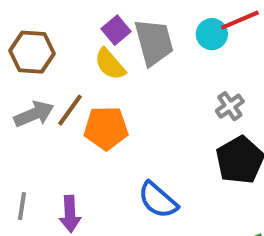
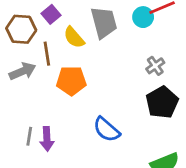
purple square: (116, 30) -> (51, 14), moved
brown line: (70, 110) -> (47, 54), moved, turned -45
gray line: (22, 206) -> (29, 136), moved

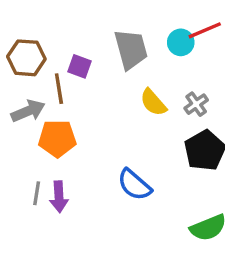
purple square: (51, 14) -> (80, 66), moved, turned -30
yellow semicircle: (74, 37) -> (153, 102), moved
orange pentagon: (71, 81) -> (57, 138), moved

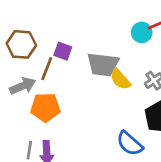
gray trapezoid: (131, 49) -> (103, 65), moved, turned 112
brown line: (59, 89) -> (47, 69), turned 30
blue semicircle: (134, 185) -> (130, 143), moved

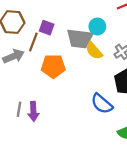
cyan circle: (142, 32) -> (97, 26), moved
orange pentagon: (45, 107) -> (53, 66), moved

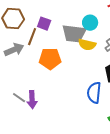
yellow semicircle: (94, 51) -> (87, 45), turned -36
blue semicircle: (102, 104) -> (94, 93), turned 55
gray line: (19, 109) -> (19, 98), turned -64

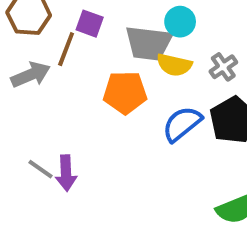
orange pentagon: (50, 59) -> (125, 92), moved
blue semicircle: (94, 93) -> (182, 124), moved, turned 45

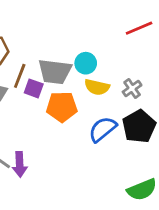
cyan circle: (180, 22) -> (86, 63), moved
purple square: (90, 24) -> (34, 88), moved
gray trapezoid: (149, 43) -> (55, 72), moved

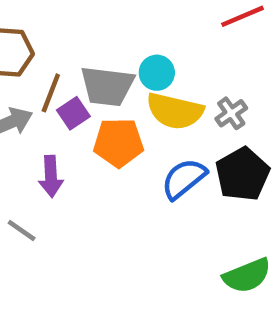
yellow semicircle: (97, 87) -> (175, 111), size x1.4
purple square: (34, 88) -> (73, 113), turned 36
purple arrow: (20, 164) -> (51, 176), moved

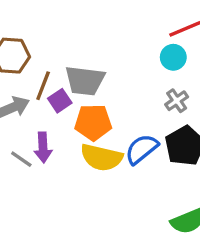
cyan circle: (157, 73) -> (173, 57), moved
yellow semicircle: (175, 111) -> (102, 157), moved
gray line: (22, 231) -> (21, 159), moved

